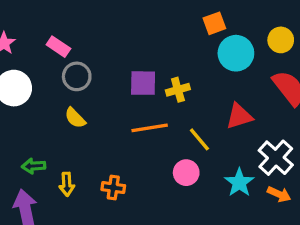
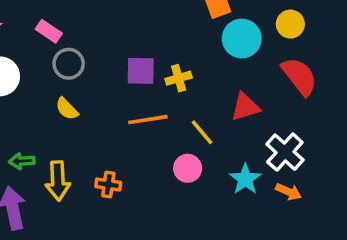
yellow arrow: (67, 184) -> (58, 181), size x1.5

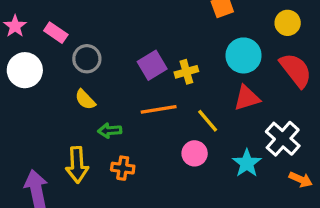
pink rectangle: (49, 31) -> (56, 33), moved
cyan circle: (242, 38) -> (244, 55), moved
purple square: (141, 71) -> (152, 65), turned -32
green arrow: (22, 161) -> (110, 131), moved
orange arrow: (289, 192) -> (301, 180), moved

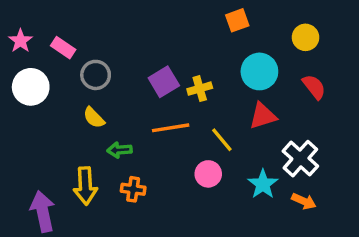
red semicircle: (296, 70) -> (314, 87), size x0.7
orange arrow: (301, 180) -> (304, 201), moved

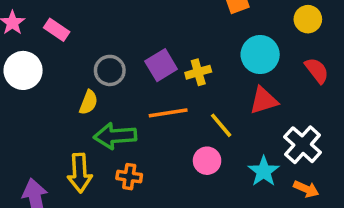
gray circle: (96, 75) -> (110, 70), moved
yellow semicircle: (94, 118) -> (89, 102), turned -115
green arrow: (119, 150) -> (115, 136), size x1.6

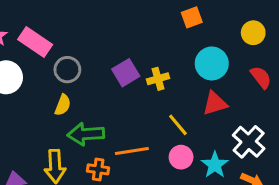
pink rectangle: (57, 30) -> (35, 42), size x1.5
gray circle: (110, 70) -> (67, 70), moved
orange line: (168, 113) -> (132, 151), moved
pink circle: (207, 161) -> (181, 157), moved

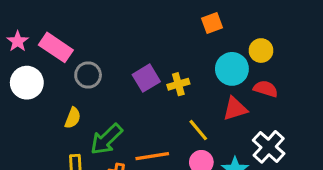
yellow circle: (253, 33) -> (261, 51), moved
red semicircle: (261, 77) -> (266, 89), moved, turned -35
yellow semicircle: (63, 105) -> (73, 118), moved
green arrow: (86, 134) -> (106, 139), turned -40

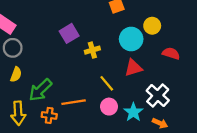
gray circle: (88, 75) -> (13, 48), moved
purple square: (146, 78) -> (69, 33), moved
red semicircle: (266, 89) -> (171, 53), moved

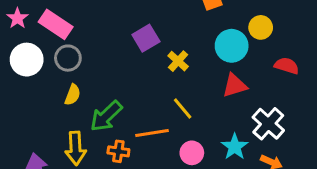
yellow cross: (92, 50) -> (178, 61), turned -32
yellow line: (107, 83) -> (183, 108), moved
pink circle: (109, 107) -> (192, 153), moved

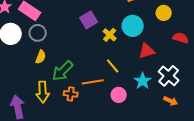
cyan circle: (232, 46) -> (133, 26), moved
cyan star: (235, 147) -> (143, 81), moved

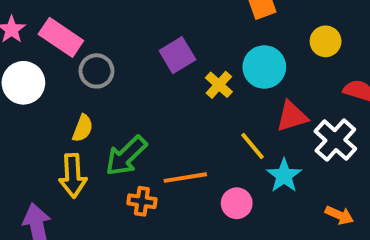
gray circle: (38, 33) -> (96, 71), moved
yellow line: (113, 66) -> (252, 146), moved
white cross: (169, 76) -> (335, 140), moved
yellow arrow: (43, 92) -> (73, 176), moved

